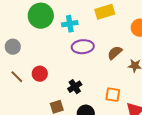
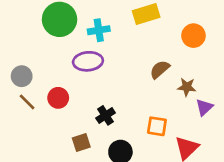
gray circle: (13, 47) -> (22, 76), moved
purple ellipse: (83, 47) -> (88, 61), moved

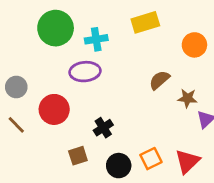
red circle: (58, 98) -> (54, 109), size x1.4
brown line: (27, 102) -> (16, 125), moved
orange square: (157, 126) -> (151, 159), moved, turned -35

